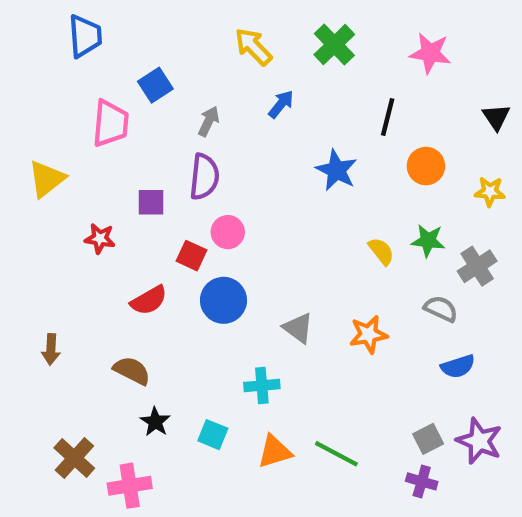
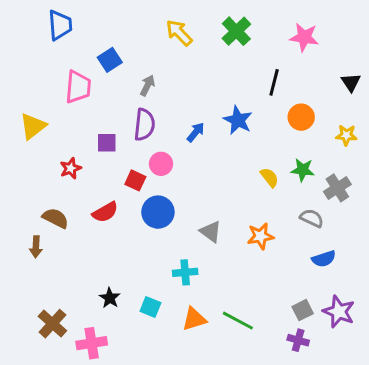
blue arrow: (281, 104) -> (196, 132), moved
red star: (100, 238) -> (71, 168), turned -30
brown semicircle: (132, 371) -> (55, 218), moved

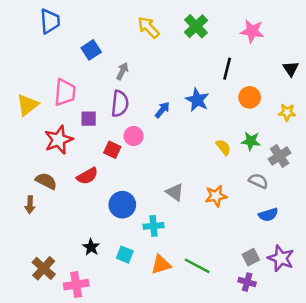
pink trapezoid: (78, 87) -> (65, 92), moved
red star: (71, 168) -> (59, 140), size x1.6
blue circle: (158, 212) -> (122, 205), moved

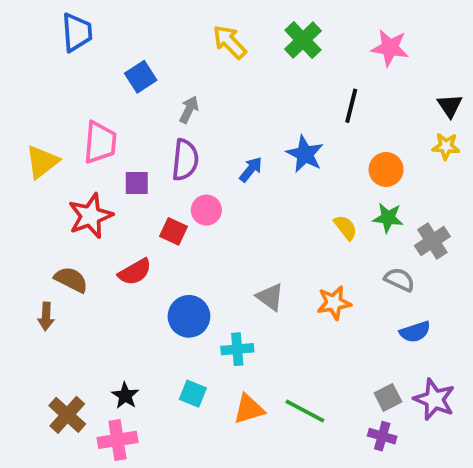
orange circle: (250, 97) -> (386, 169), moved
yellow star: (287, 112) -> (446, 146), moved
black star: (91, 247) -> (125, 396), moved

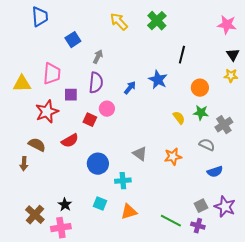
pink star: (390, 48) -> (227, 25), moved
yellow triangle: (42, 162) -> (22, 84), turned 36
green line: (305, 411) -> (171, 221), moved

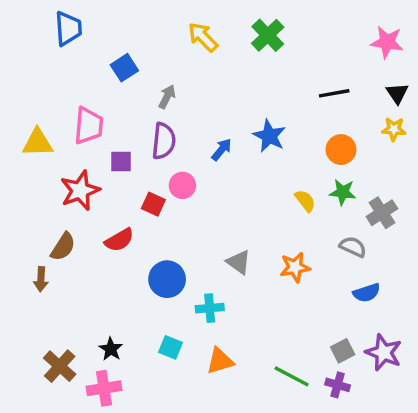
black line: (182, 55) -> (334, 93), moved, turned 66
brown semicircle: (37, 145) -> (63, 247), turned 96

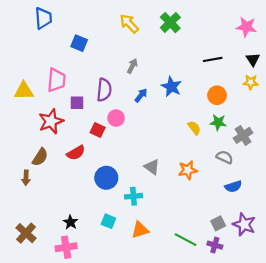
blue square: (124, 68) -> (79, 43), turned -35
gray arrow: (167, 97) -> (132, 66), moved
brown cross: (60, 366) -> (26, 233), moved

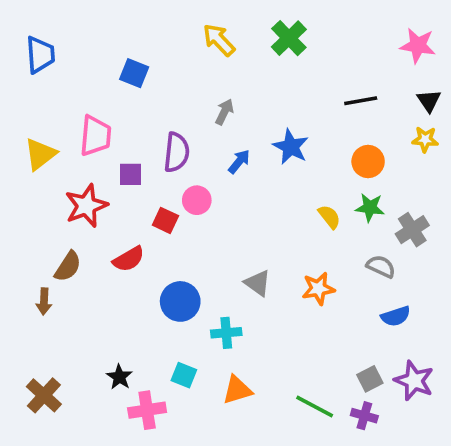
blue trapezoid: (43, 18) -> (40, 55), moved
yellow triangle: (24, 91) -> (40, 154), turned -36
pink cross: (66, 247) -> (147, 410), moved

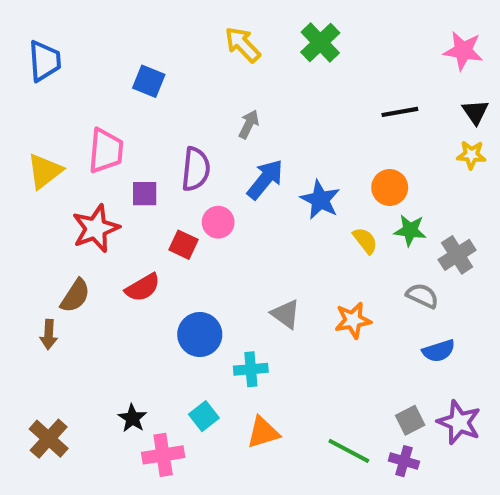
blue star: (291, 147) -> (320, 200), moved
blue arrow: (239, 162) -> (265, 179), size x1.5
orange circle: (368, 162) -> (390, 187), moved
cyan square: (184, 375) -> (204, 416), turned 30

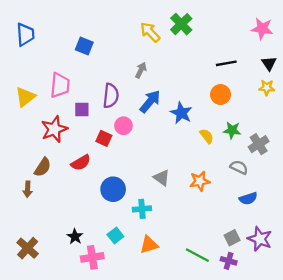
yellow arrow: (243, 45) -> (150, 32), moved
orange circle: (390, 187) -> (221, 95), moved

